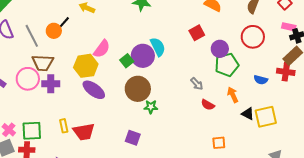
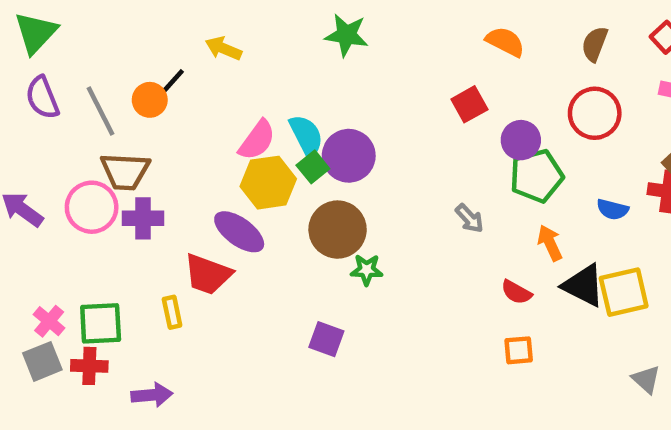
cyan semicircle: (158, 47) -> (306, 136), moved
yellow hexagon: (86, 66) -> (268, 183), moved
red semicircle: (208, 105) -> (516, 292), moved
black triangle: (248, 114) -> (583, 285), size x1.5
red trapezoid: (84, 132) -> (208, 274), moved, turned 30

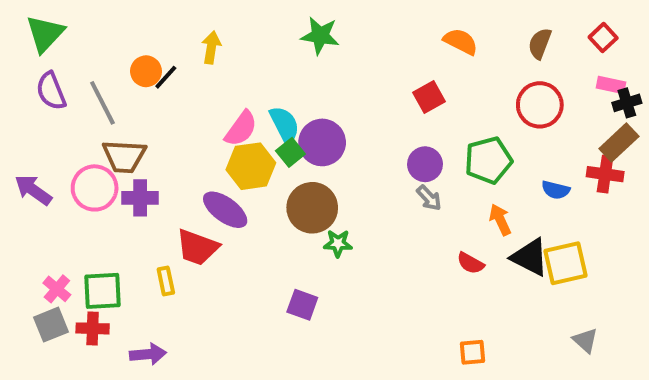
yellow arrow: (224, 48) -> (211, 47), turned 76
orange circle: (150, 100) -> (146, 71), moved
purple circle: (521, 140) -> (425, 164), moved
orange square: (519, 350) -> (472, 352), moved

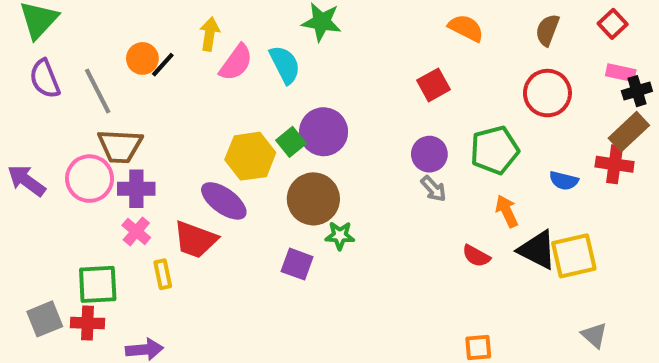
cyan semicircle: (285, 125) -> (285, 65), moved
pink semicircle: (241, 129) -> (236, 63), moved
pink cross: (57, 289) -> (136, 231), moved
purple square: (302, 305) -> (297, 264), moved

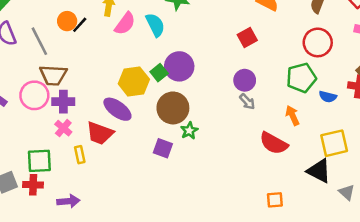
green pentagon: (495, 150) -> (301, 78), moved
green star: (340, 236) -> (189, 131), turned -30
black triangle: (537, 250) -> (319, 171), moved
red semicircle: (476, 256) -> (274, 143), size x1.6

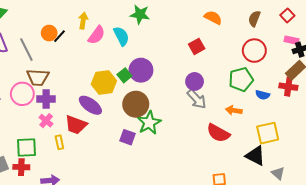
gray arrow: (247, 102) -> (197, 99), size x1.5
orange arrow: (293, 116) -> (234, 110), turned -56
green star: (189, 131) -> (149, 123), size x1.6

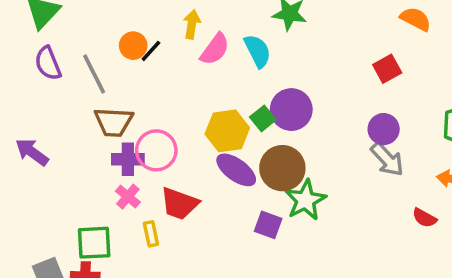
pink circle: (22, 94) -> (156, 150), moved
purple ellipse: (90, 105) -> (236, 170), moved
red semicircle: (218, 133) -> (424, 218), size x0.6

